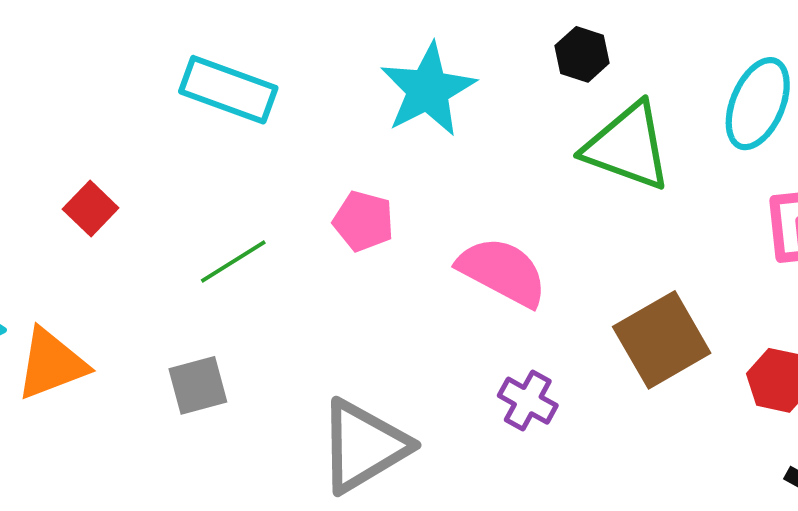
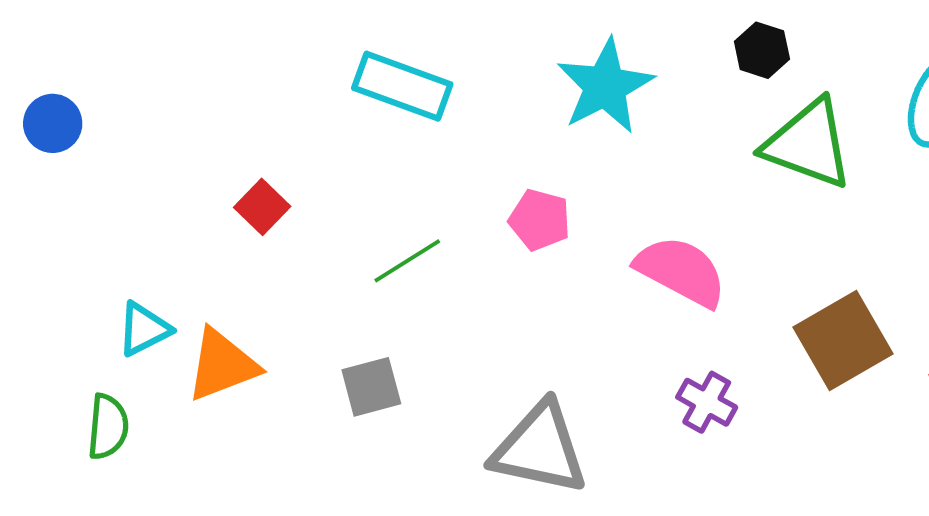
gray triangle: (363, 446) -> (540, 448), turned 43

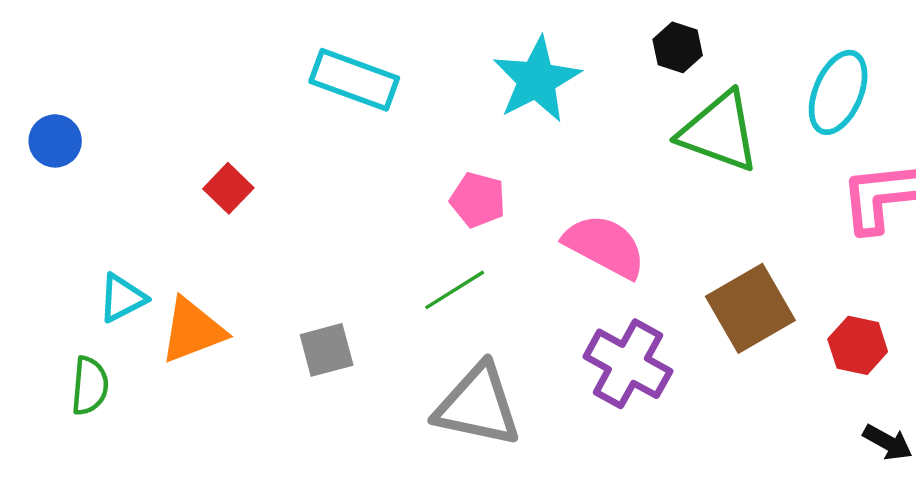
blue circle: (53, 123) -> (55, 141), moved
green line: (407, 261) -> (455, 290), moved
purple cross: (707, 402) -> (628, 364), size x1.6

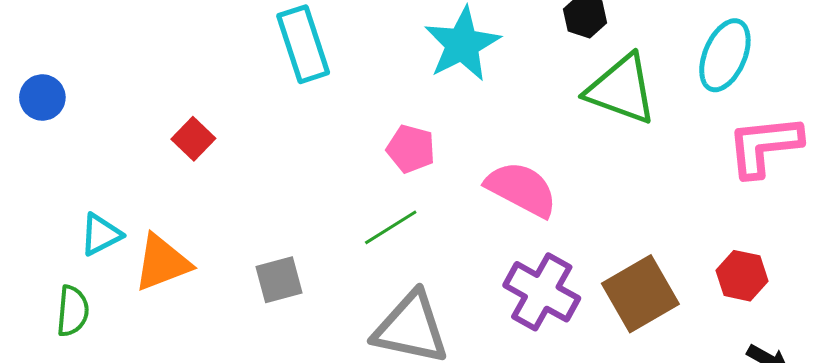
cyan rectangle: (354, 80) -> (303, 44), turned 52
brown square: (750, 308) -> (640, 294), moved

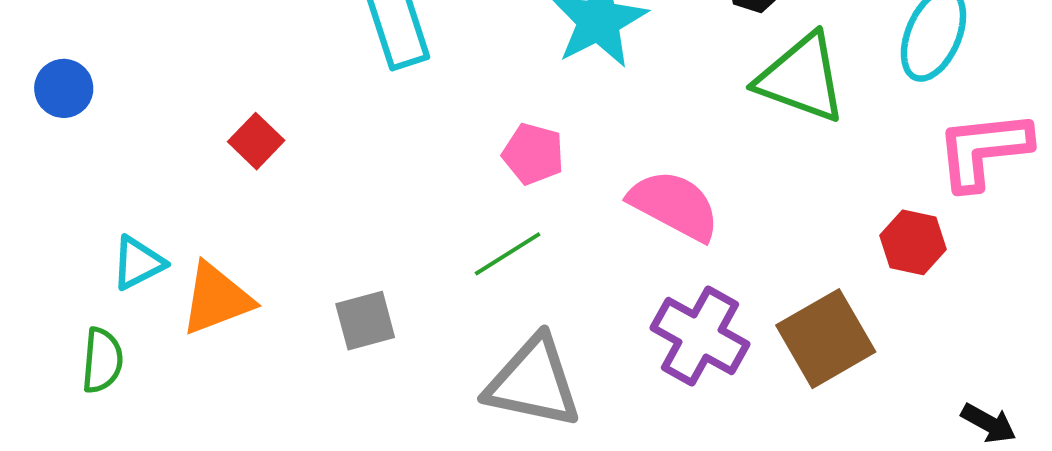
red hexagon: (742, 276) -> (913, 242), moved

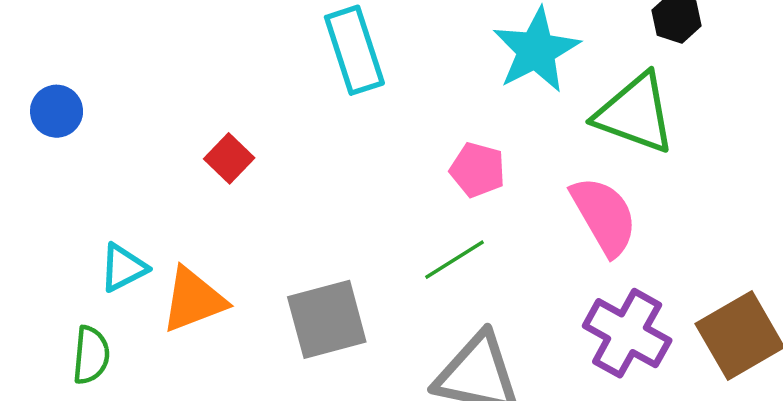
green triangle: (801, 78) -> (635, 113), moved
pink semicircle: (674, 205) -> (604, 216), turned 32
gray square: (365, 321) -> (327, 319), size x1.5

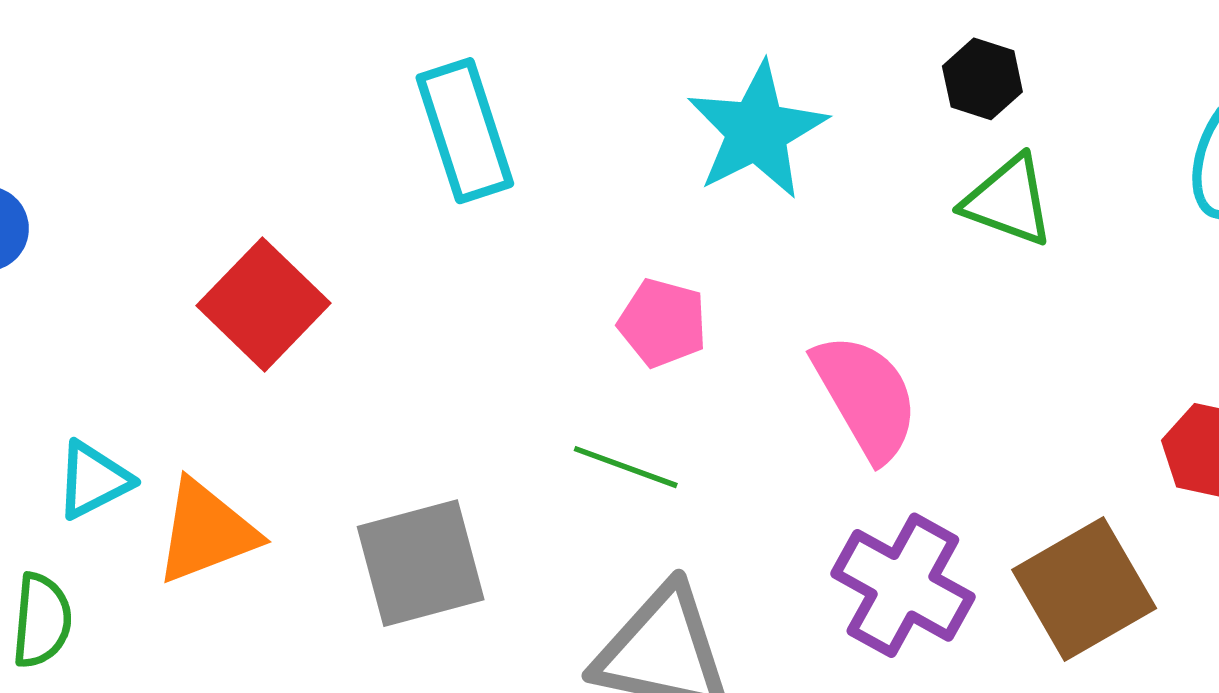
green triangle: (635, 113) -> (1008, 201), moved, size x0.7
red square: (229, 158) -> (263, 304), size x1.6
green line: (455, 260) -> (626, 467), turned 52

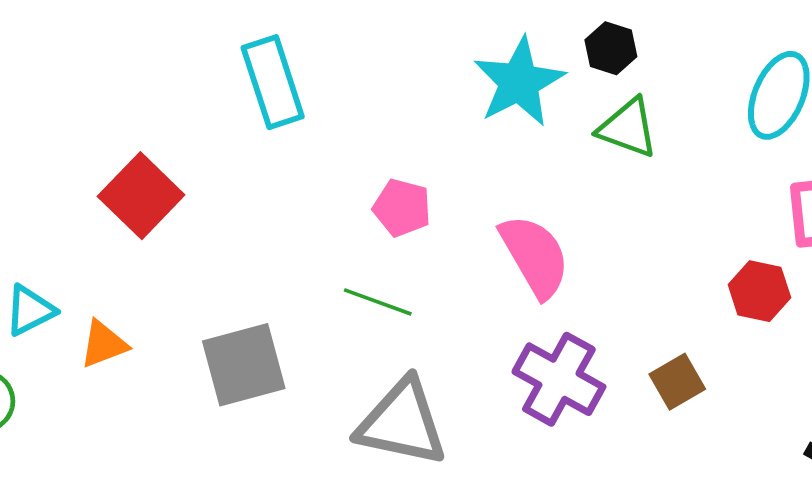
cyan star: (757, 131) -> (519, 82), moved
orange triangle: (206, 532) -> (104, 344), size x0.7
brown square: (1084, 589) -> (677, 382), size x0.6

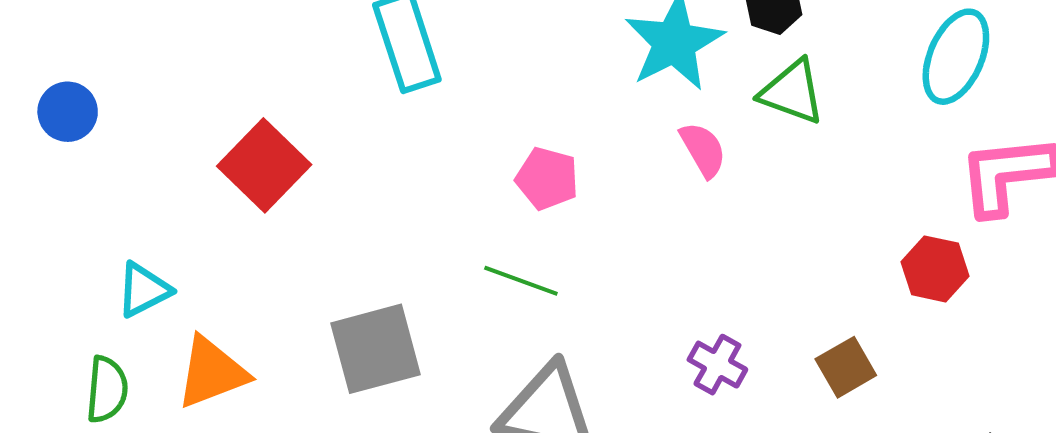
pink semicircle: (535, 256) -> (703, 150), moved, size x0.6
orange triangle: (104, 344) -> (212, 372), moved, size x1.4
purple cross: (559, 379) -> (717, 365), size x0.6

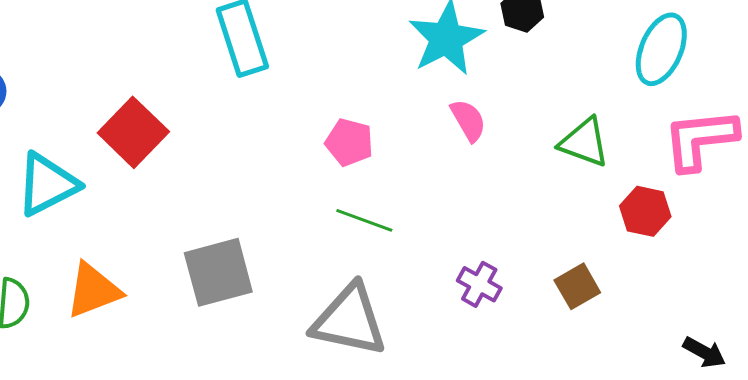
green triangle: (792, 92) -> (584, 142), moved
green line: (521, 281) -> (364, 220), moved
cyan triangle: (144, 290) -> (47, 184), moved, size x1.5

